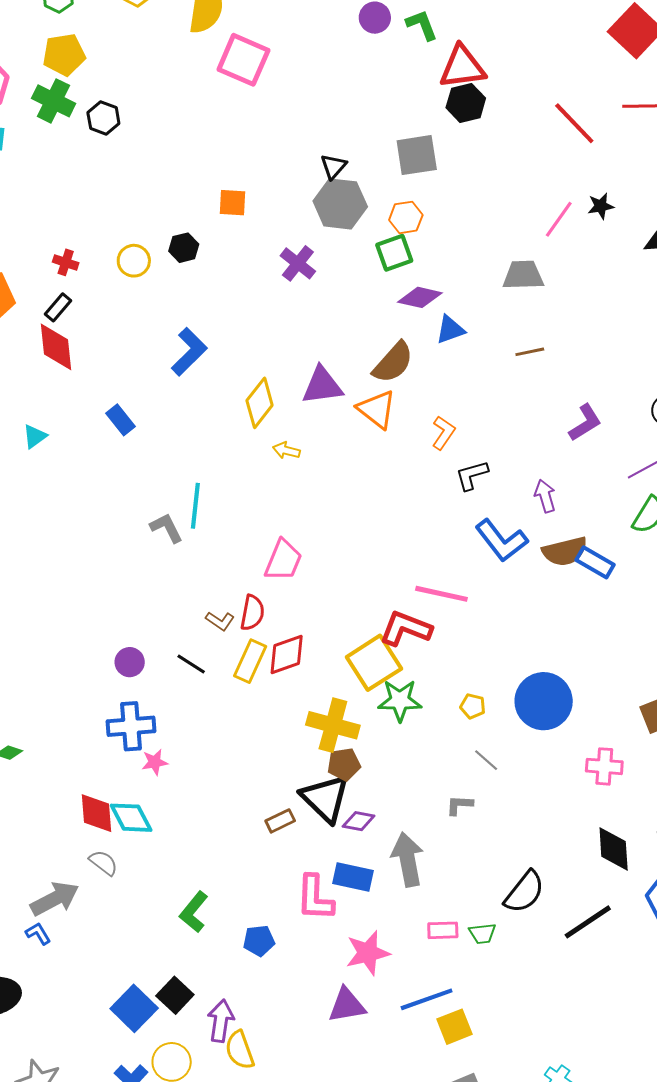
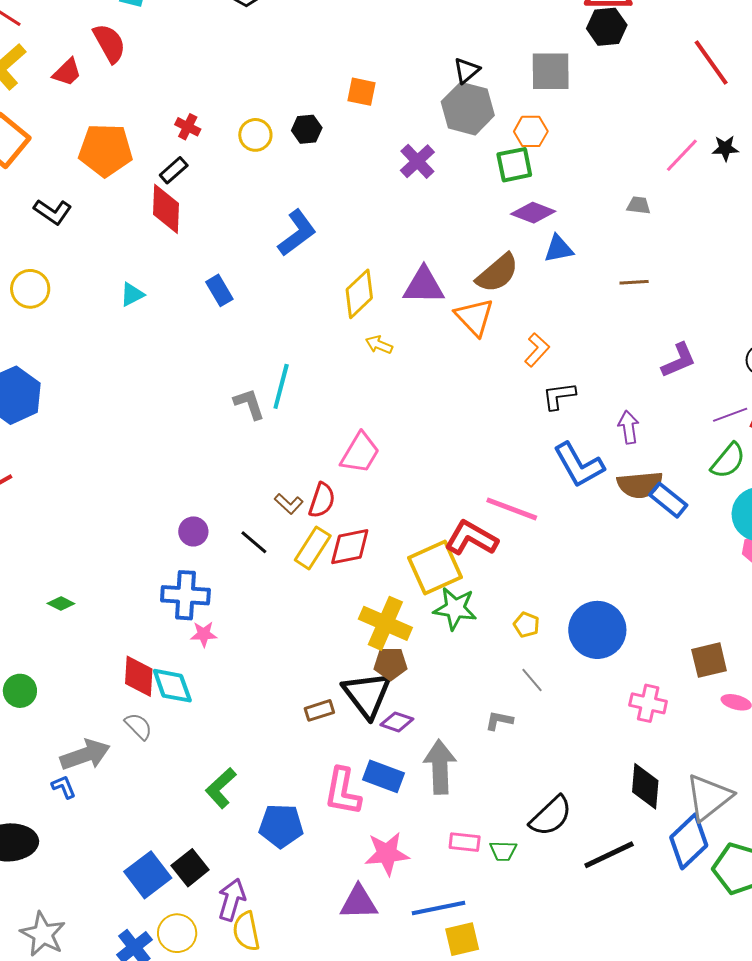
gray trapezoid: (523, 275) -> (639, 205), size x0.6
blue pentagon: (259, 941) -> (281, 826), size x1.4

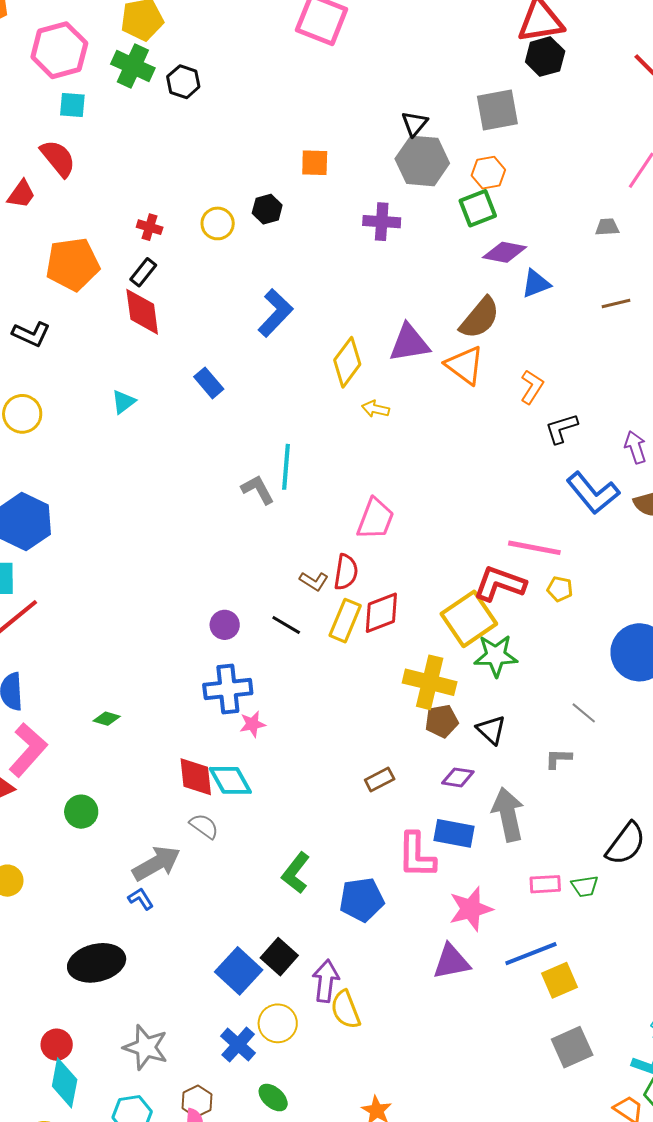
purple cross: (417, 161) -> (382, 222), turned -33
yellow pentagon: (526, 625) -> (560, 589), moved
black triangle: (367, 695) -> (491, 730), moved, size x0.6

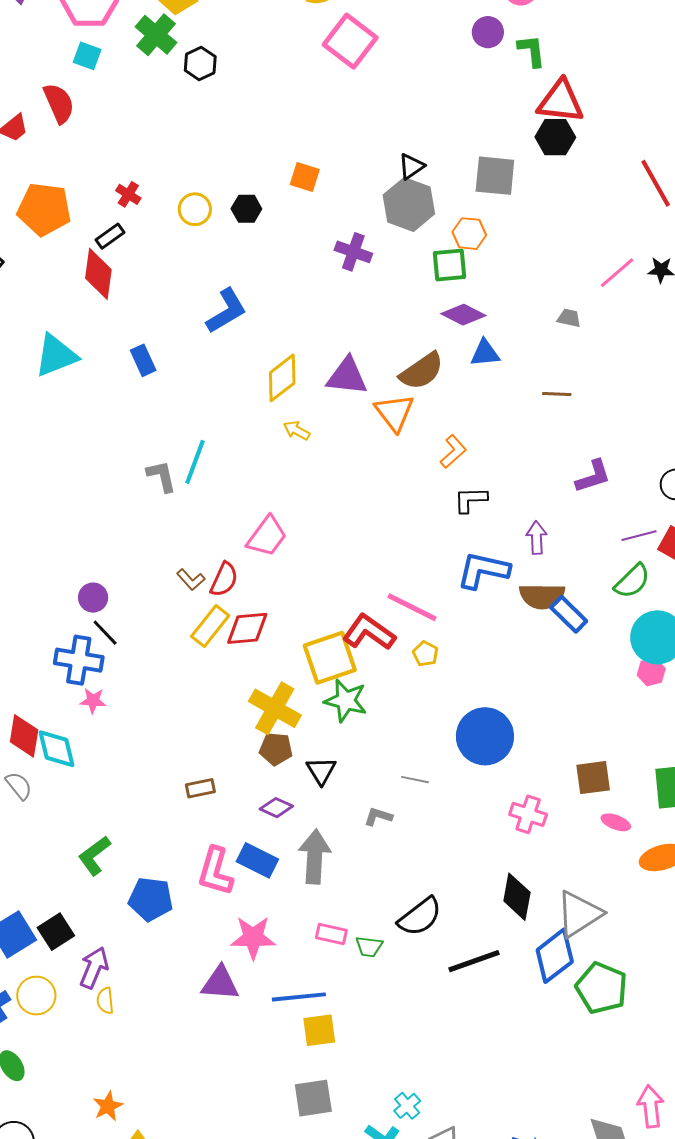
cyan triangle: (123, 402) -> (56, 356), size x1.8
blue L-shape: (593, 493) -> (483, 570), turned 126
black line: (286, 625) -> (105, 633), moved
gray line: (584, 713) -> (415, 780), turned -44
yellow semicircle: (346, 1010) -> (105, 1001), size x0.7

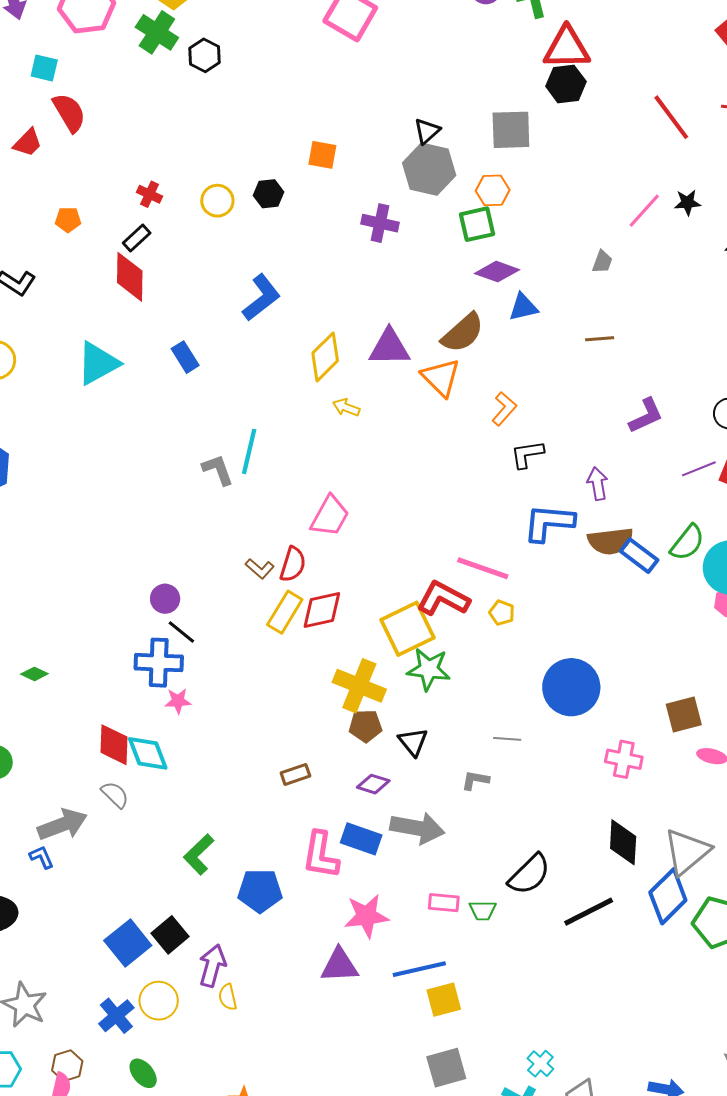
cyan square: (87, 56) -> (44, 68), moved
orange pentagon: (44, 209) -> (68, 220), size x0.5
gray trapezoid: (569, 318) -> (602, 262), turned 105
green semicircle: (632, 581) -> (687, 543), moved
gray arrow: (315, 857) -> (417, 828), turned 104

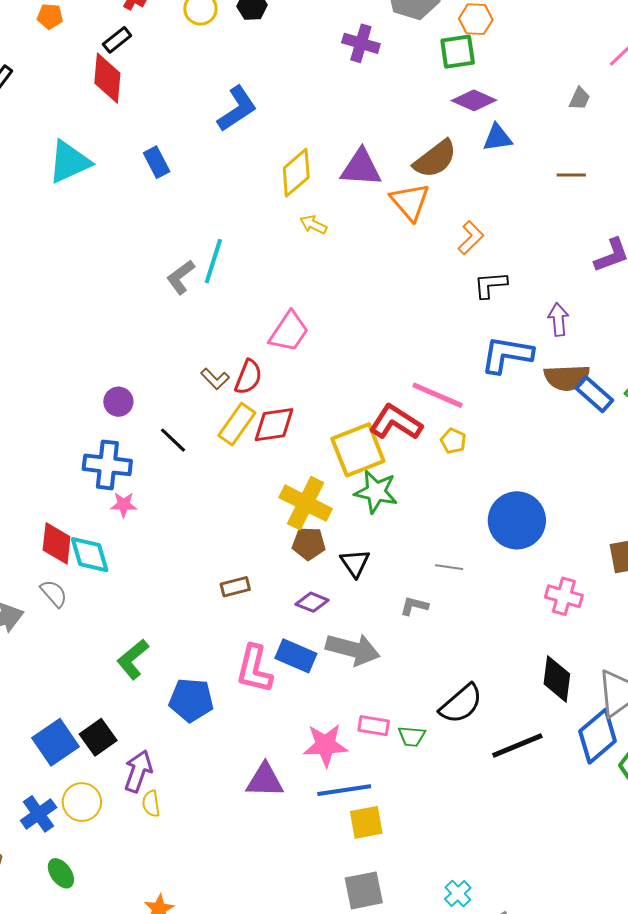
gray L-shape: (218, 470) -> (181, 277), turned -111
black line: (181, 632) -> (173, 440), moved
pink star: (366, 916) -> (325, 745), moved

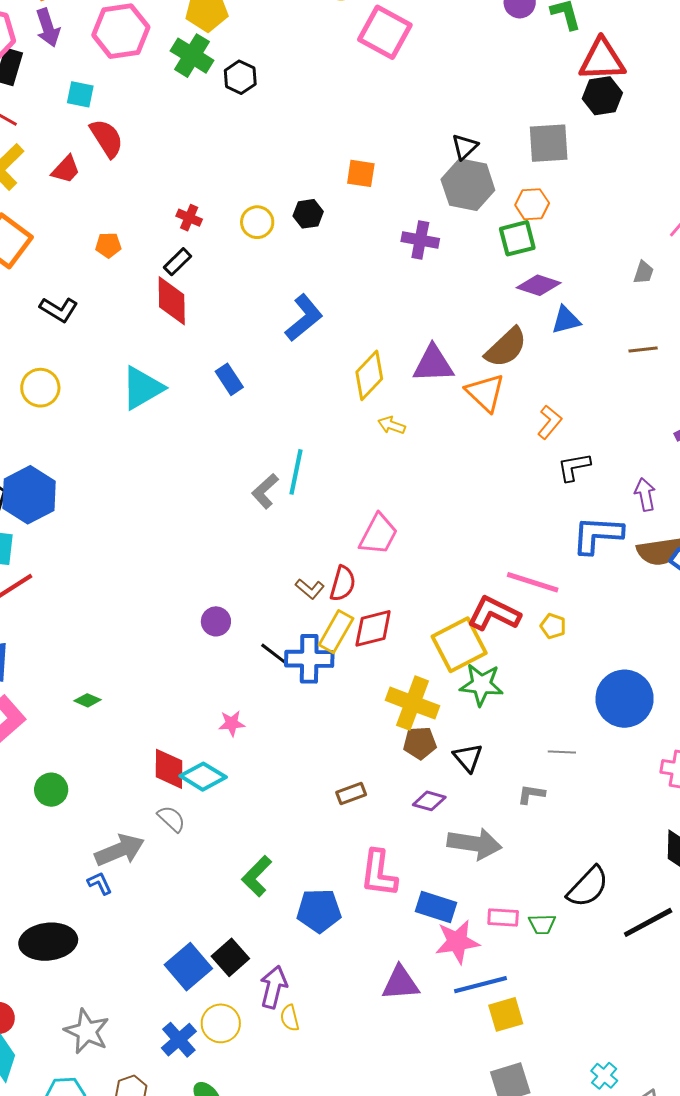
blue cross: (107, 465) -> (309, 659), moved
cyan diamond: (90, 555) -> (203, 777), turned -36
blue rectangle: (296, 656) -> (436, 907), moved

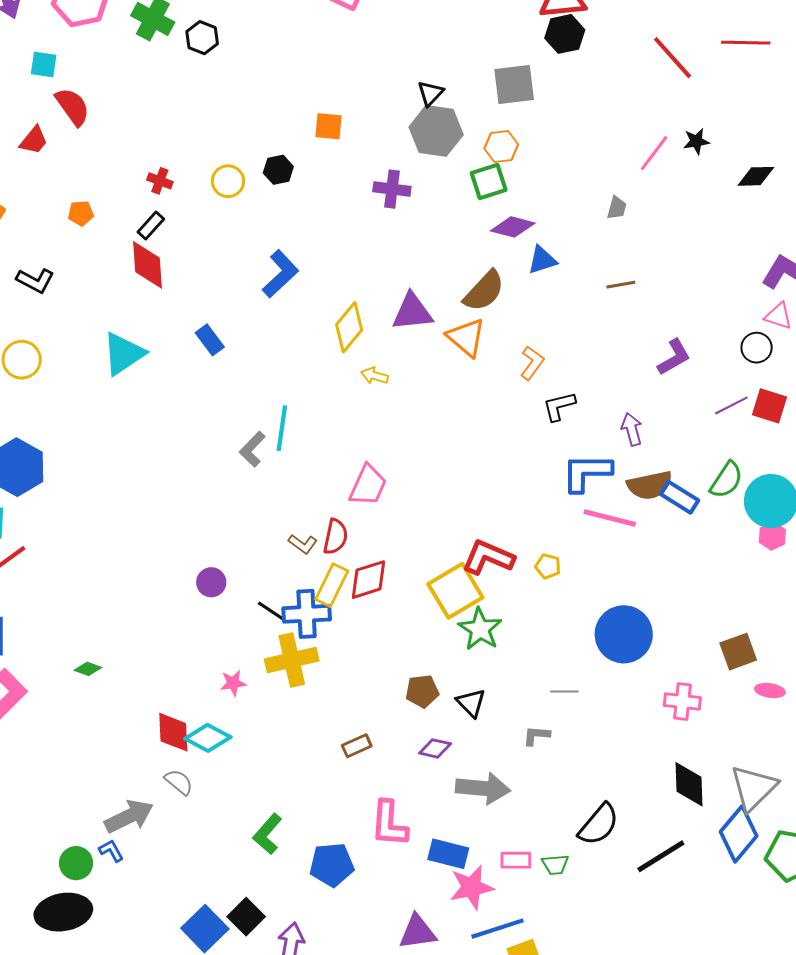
pink line: (533, 582) -> (610, 518), moved
green star: (481, 685) -> (480, 629), turned 30
yellow cross: (413, 703) -> (292, 660), moved, turned -30
green circle: (51, 790) -> (76, 863), moved

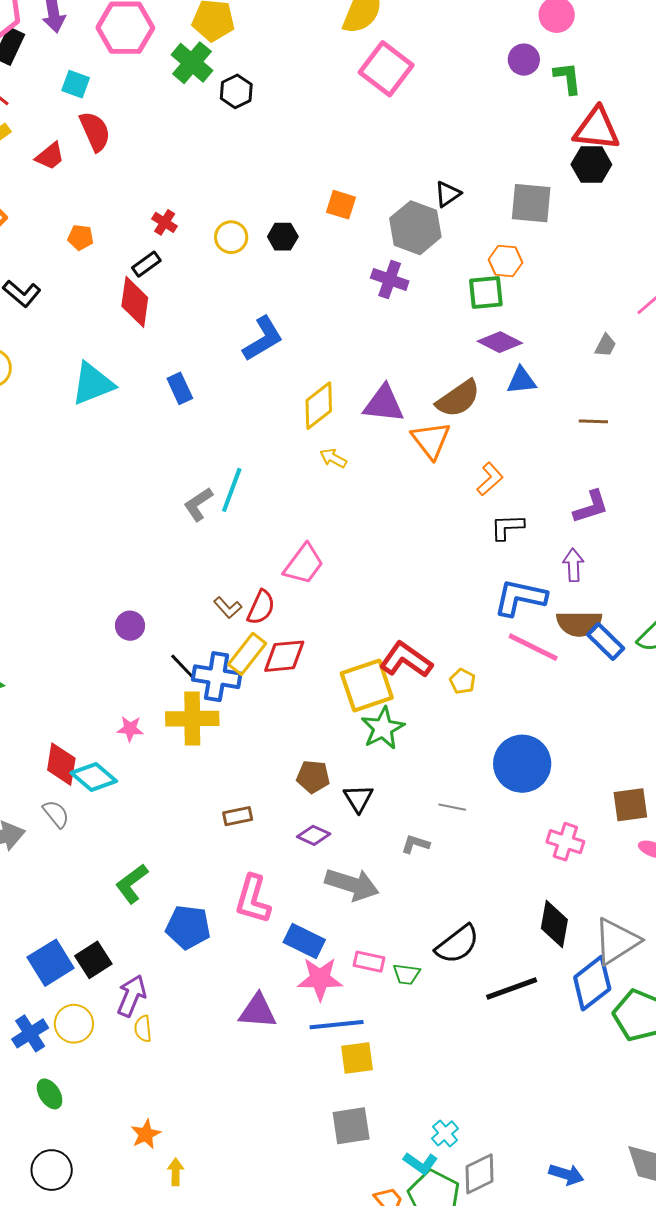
gray hexagon: (436, 131) -> (415, 228), moved
purple L-shape: (674, 357) -> (591, 507), moved

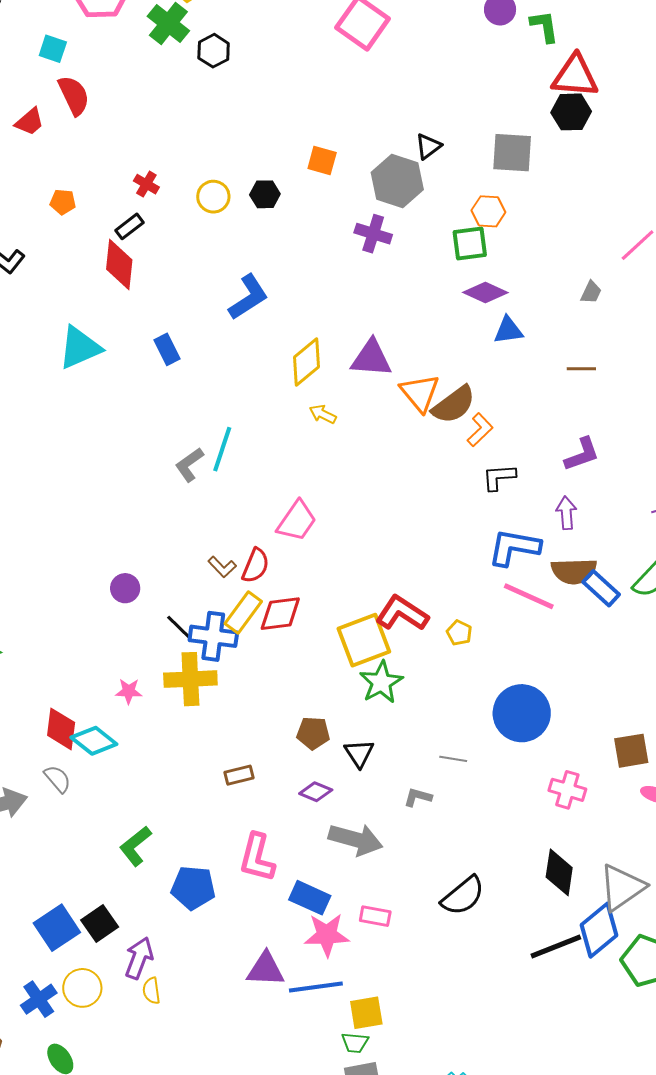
brown semicircle: (458, 399) -> (454, 405), moved
green trapezoid: (407, 974) -> (355, 1043), moved
black line: (512, 989) -> (556, 946), moved
blue line: (337, 1025) -> (316, 987), moved

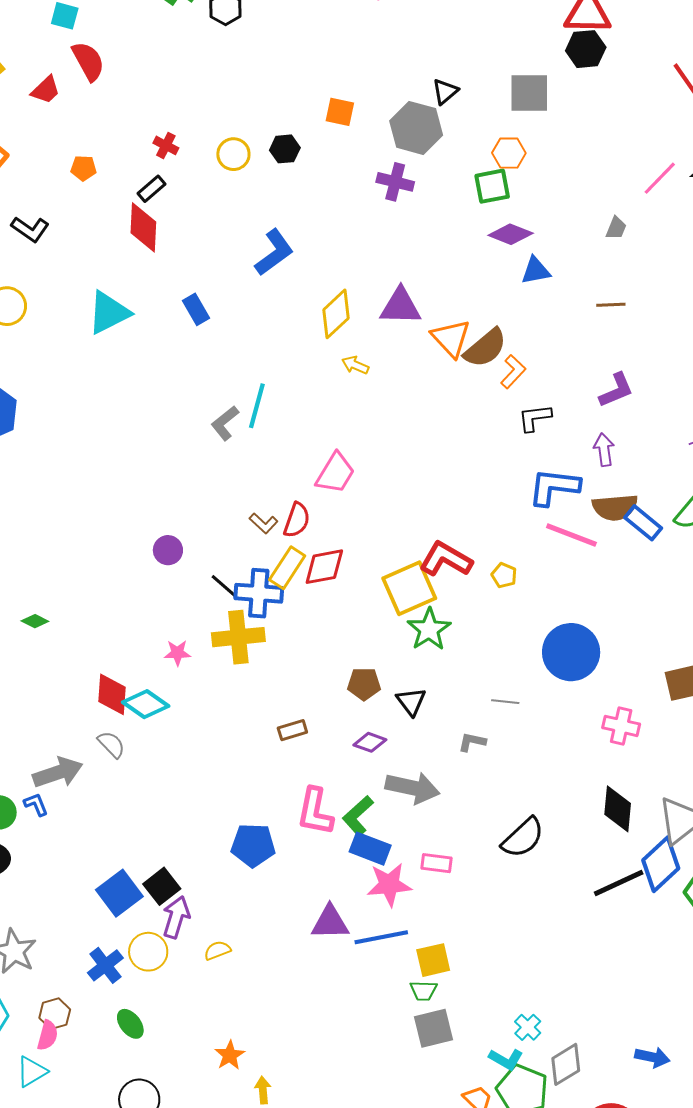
green L-shape: (135, 846) -> (358, 816), moved
purple arrow: (139, 958) -> (176, 917), moved
yellow semicircle: (151, 991) -> (217, 950), turned 80

